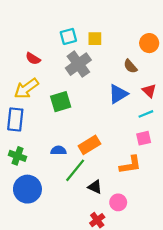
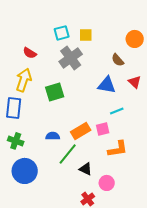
yellow arrow: (26, 88) -> (24, 80), turned 145
blue triangle: (118, 94) -> (107, 85), turned 42
cyan line: (146, 114) -> (117, 111), moved
pink square: (144, 138) -> (103, 129), moved

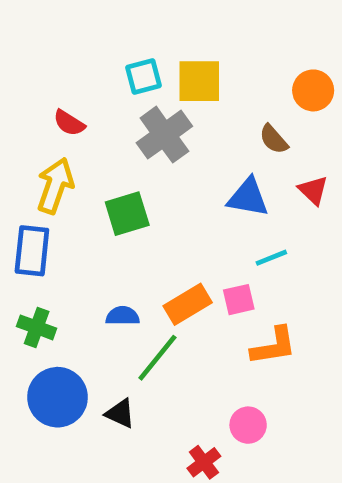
yellow square: (86, 35) -> (199, 81), size x1.5
black triangle: (86, 169) -> (120, 413), moved

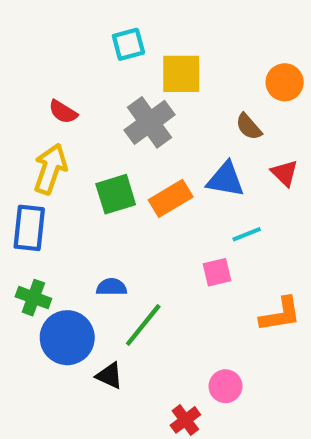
cyan square: (143, 76) -> (128, 44), moved
orange rectangle: (188, 304) -> (171, 198), moved
orange L-shape: (274, 346) -> (280, 314), moved
blue circle: (58, 397) -> (67, 338), moved

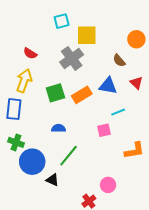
blue semicircle: (112, 287) -> (58, 128), moved

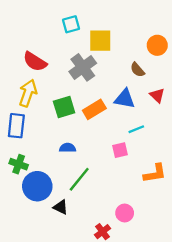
red semicircle: (30, 53) -> (35, 62), size x1.5

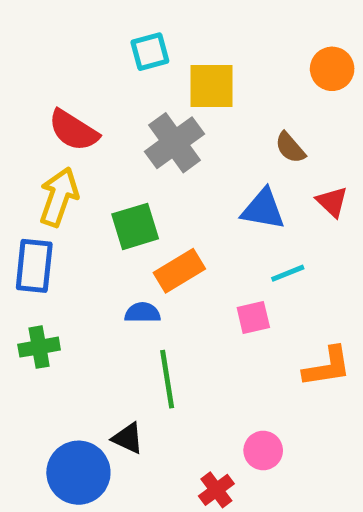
orange circle: (157, 45) -> (332, 69), moved
orange rectangle: (94, 109) -> (179, 271), moved
green cross: (19, 164) -> (39, 347), turned -30
green line: (79, 179) -> (167, 379), turned -48
blue circle: (37, 186) -> (78, 473), moved

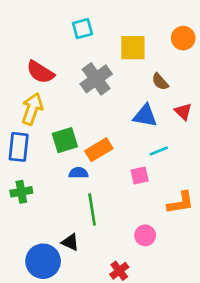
yellow square: (211, 86) -> (133, 48), moved
green square: (135, 226) -> (65, 140), moved
pink circle: (263, 450) -> (145, 235), moved

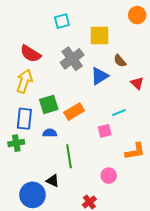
orange circle: (183, 38) -> (137, 15), moved
blue triangle: (145, 116) -> (100, 76), moved, turned -42
blue rectangle: (19, 147) -> (24, 119), moved
blue semicircle: (78, 173) -> (50, 133), moved

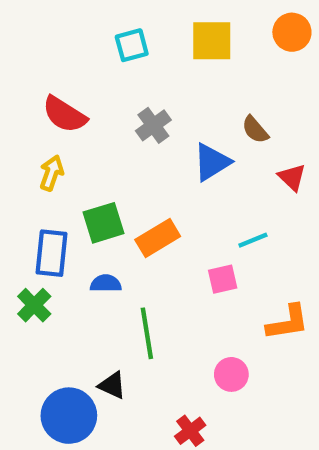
yellow square: (100, 35) -> (212, 41), moved
gray cross: (72, 59) -> (153, 125), size x0.7
yellow arrow: (24, 81) -> (52, 173), size x0.7
green cross: (16, 143) -> (34, 305), turned -35

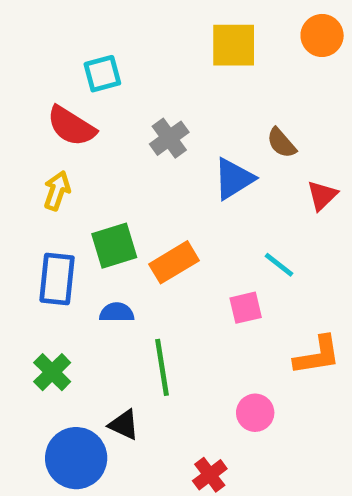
cyan square: (132, 45) -> (102, 74), moved
red triangle: (292, 177) -> (322, 195), turned 32
cyan line: (253, 240) -> (279, 265), turned 60
green cross: (34, 305) -> (52, 372), moved

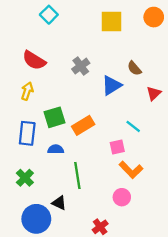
cyan square: (102, 74) -> (49, 15), moved, turned -30
orange L-shape: (317, 355) -> (131, 170), moved, turned 55

